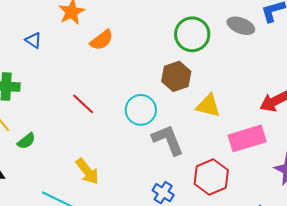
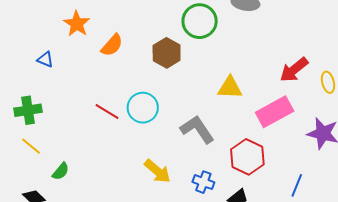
brown hexagon: (176, 76) -> (167, 53), moved
cyan circle: (141, 110) -> (143, 108), moved
green semicircle: (26, 141) -> (61, 171), moved
yellow arrow: (87, 171) -> (158, 171), moved

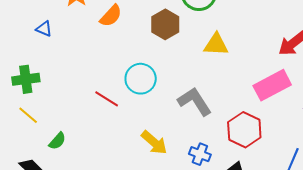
yellow triangle: (230, 88) -> (216, 45), moved
red line: (107, 112) -> (107, 99), moved

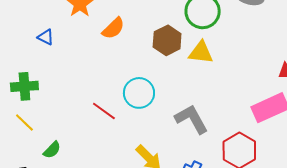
yellow triangle: (216, 45) -> (201, 52), moved

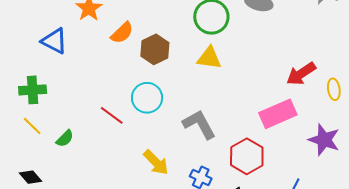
blue triangle: (46, 37) -> (54, 41), size x1.6
brown hexagon: (167, 40) -> (155, 49), moved
green semicircle: (52, 150) -> (65, 139), moved

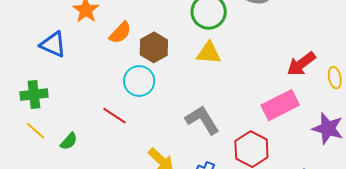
cyan circle: (147, 98) -> (139, 81), moved

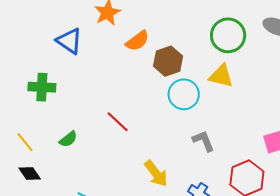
cyan circle: (139, 81) -> (184, 94), moved
gray L-shape: (202, 120) -> (203, 141), size x0.7
yellow line: (36, 131) -> (25, 142), moved

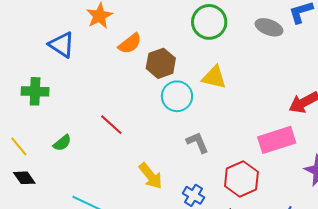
green circle: (228, 35) -> (209, 22), moved

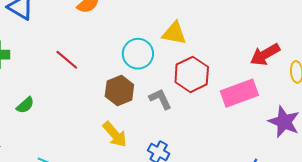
brown hexagon: (161, 63) -> (119, 90), moved
red line: (111, 125) -> (67, 60), moved
red hexagon: (241, 179) -> (192, 74), moved

